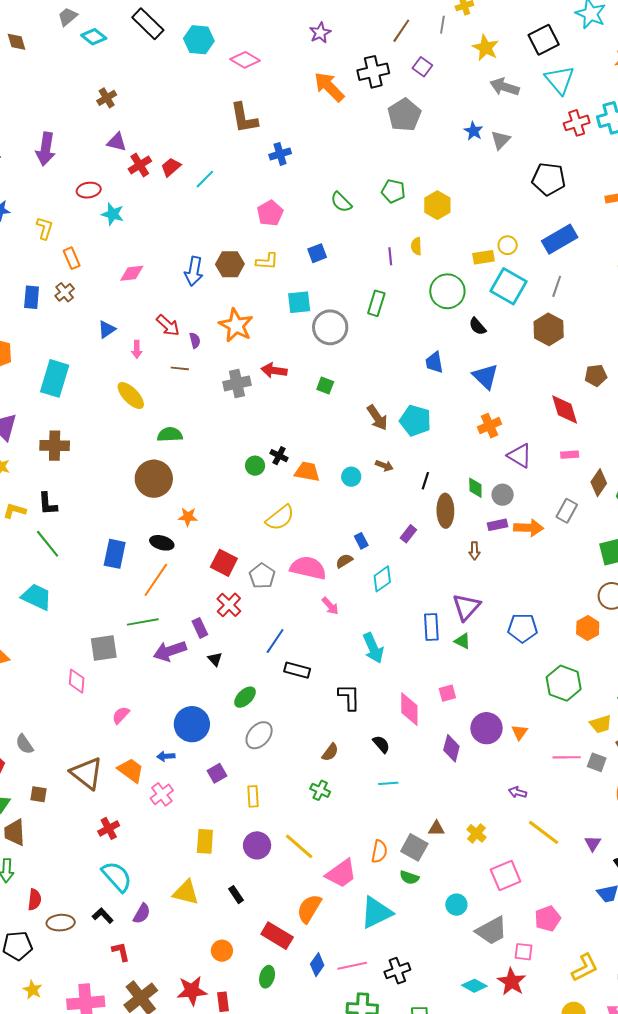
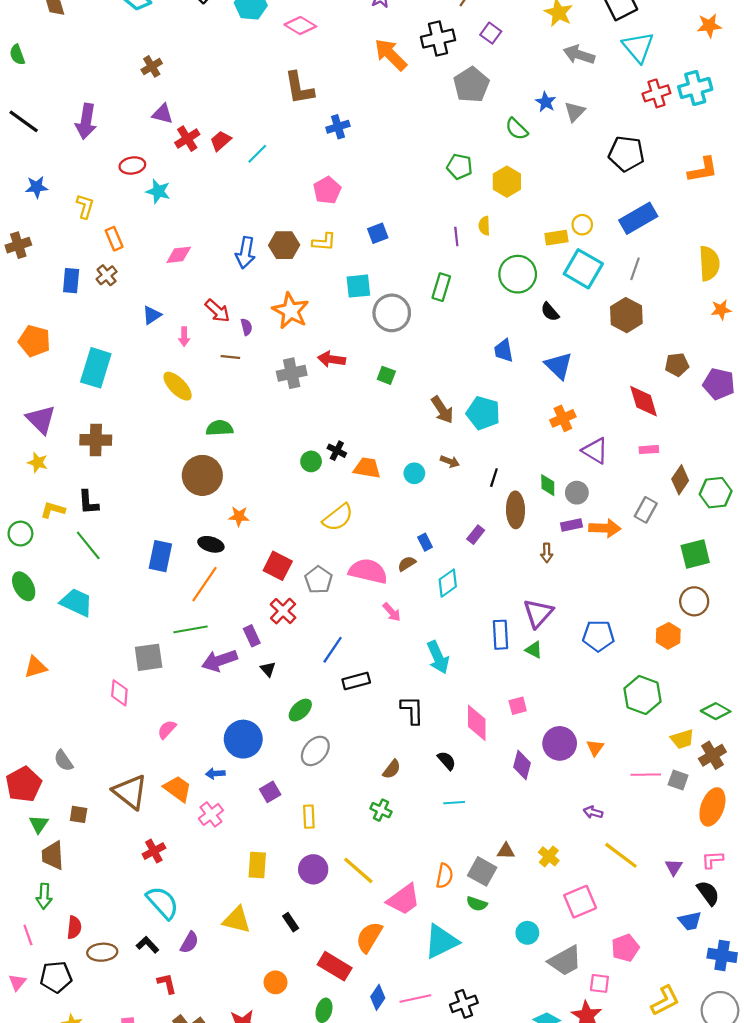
green semicircle: (341, 202) -> (517, 129), moved
black rectangle: (297, 670) -> (356, 681), turned -30

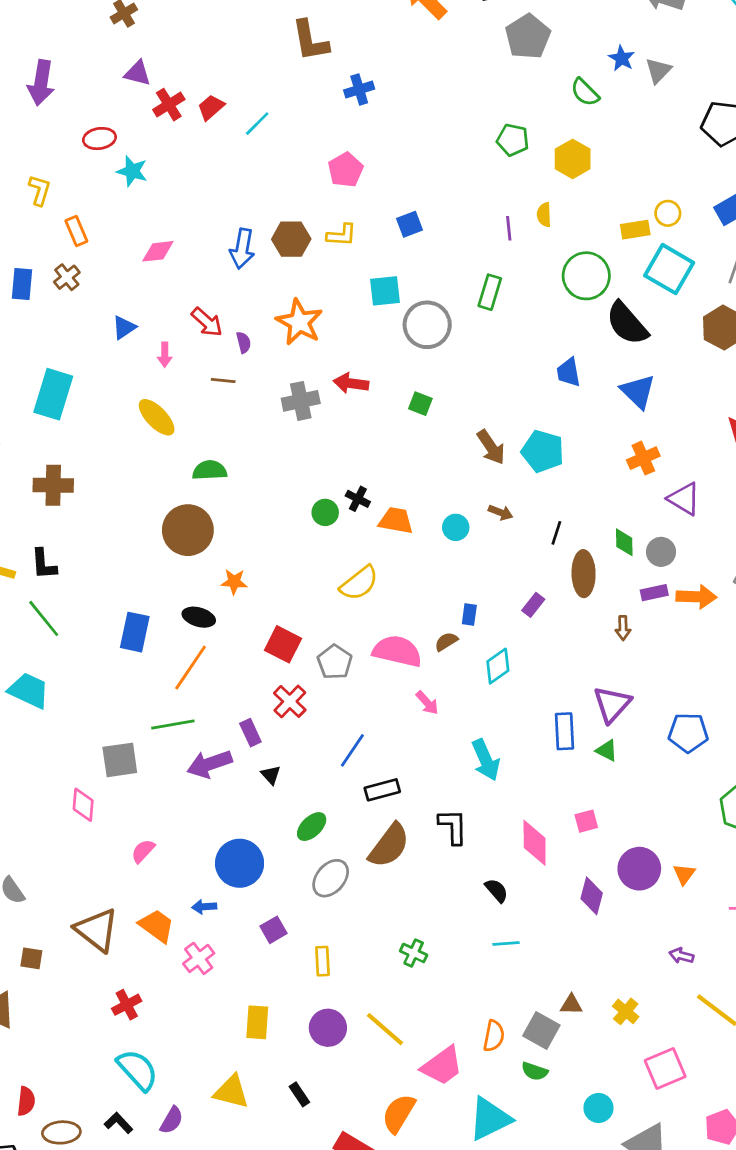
black semicircle: (550, 312) -> (627, 323), size x1.8
blue rectangle: (425, 542) -> (469, 614), turned 35
brown semicircle: (392, 769) -> (389, 846), moved, size x1.8

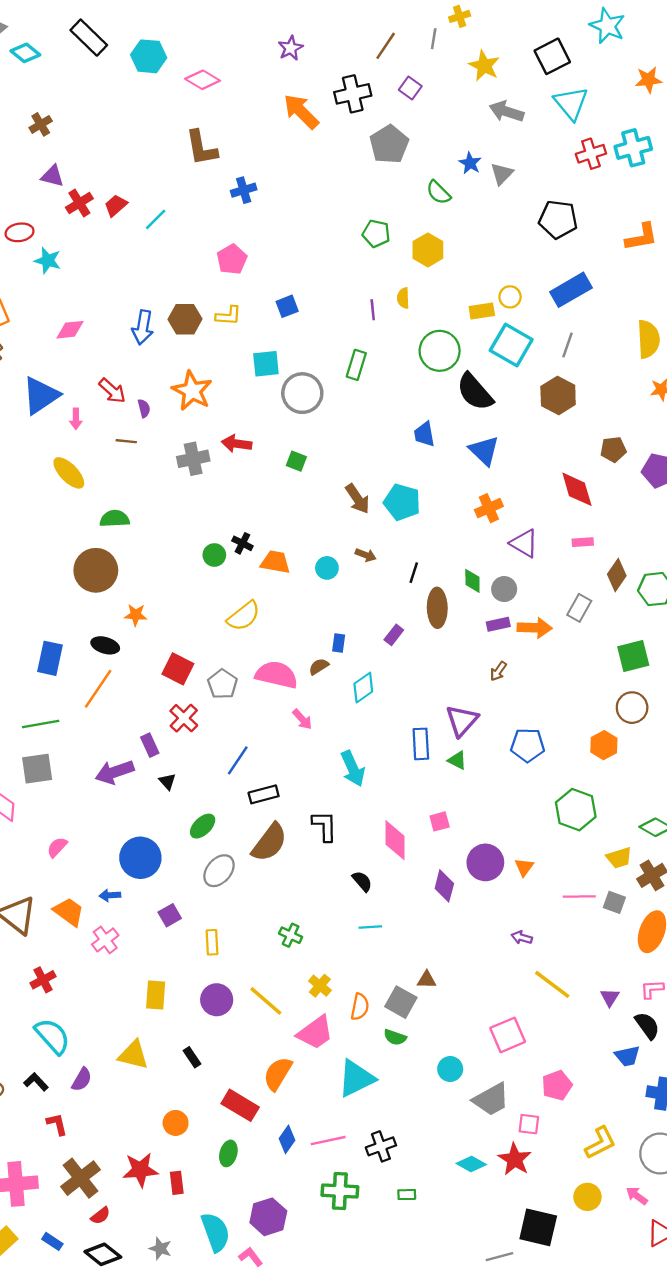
blue triangle: (124, 328) -> (41, 395), size x1.8
brown arrow: (623, 628) -> (498, 671), moved, turned 36
green line: (173, 725) -> (41, 724), moved
yellow cross: (626, 1011) -> (320, 986), moved

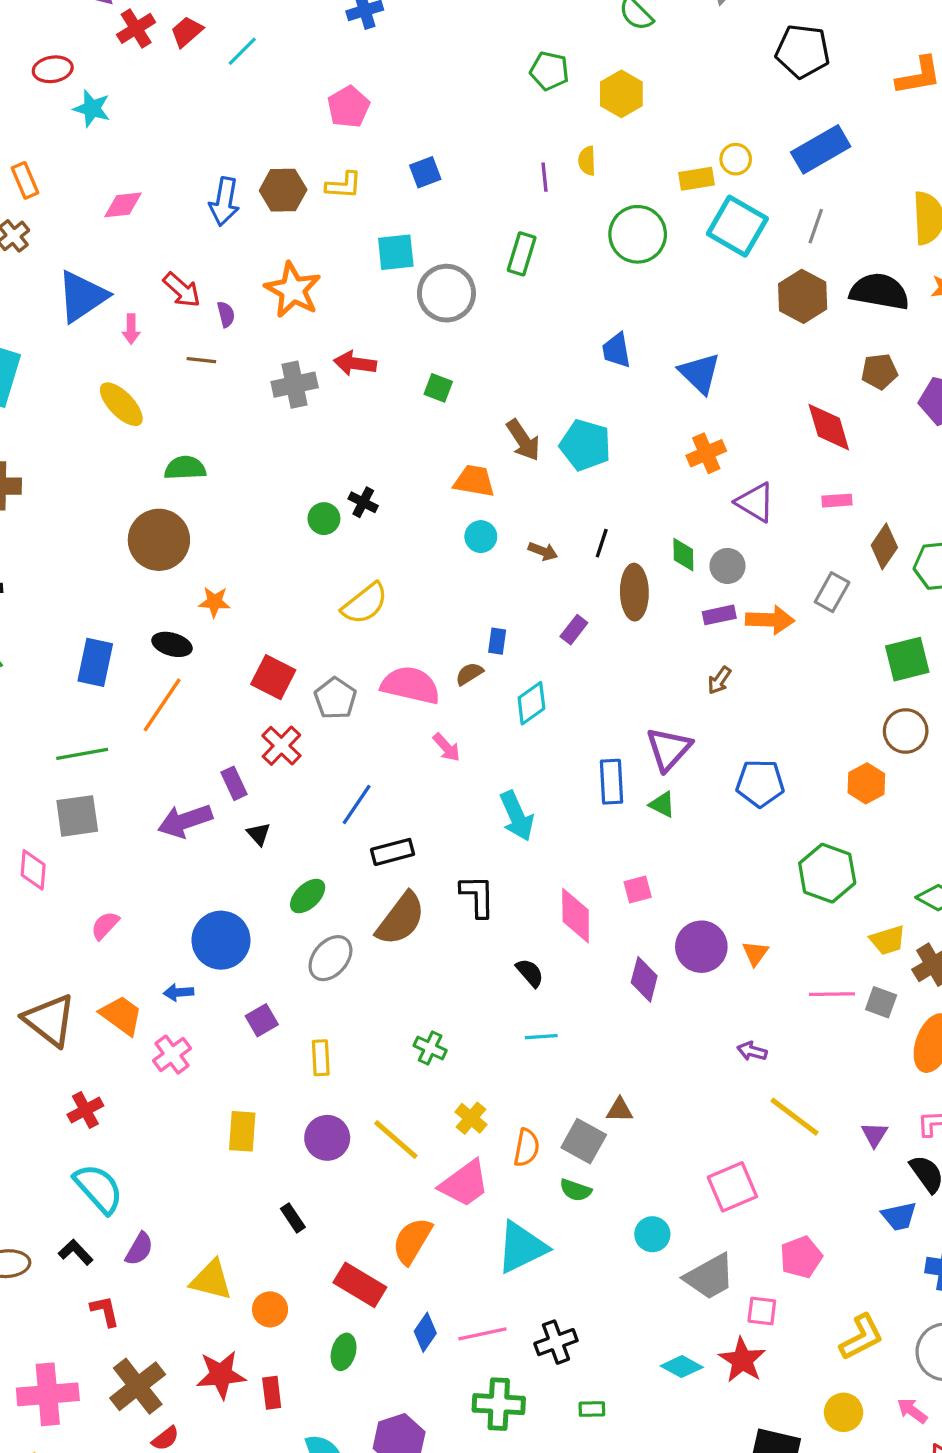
black semicircle: (475, 392) -> (879, 291), moved, turned 141
brown arrow: (366, 555) -> (543, 551), moved
orange trapezoid: (275, 562) -> (474, 481), moved
yellow triangle: (133, 1055) -> (211, 1280), moved

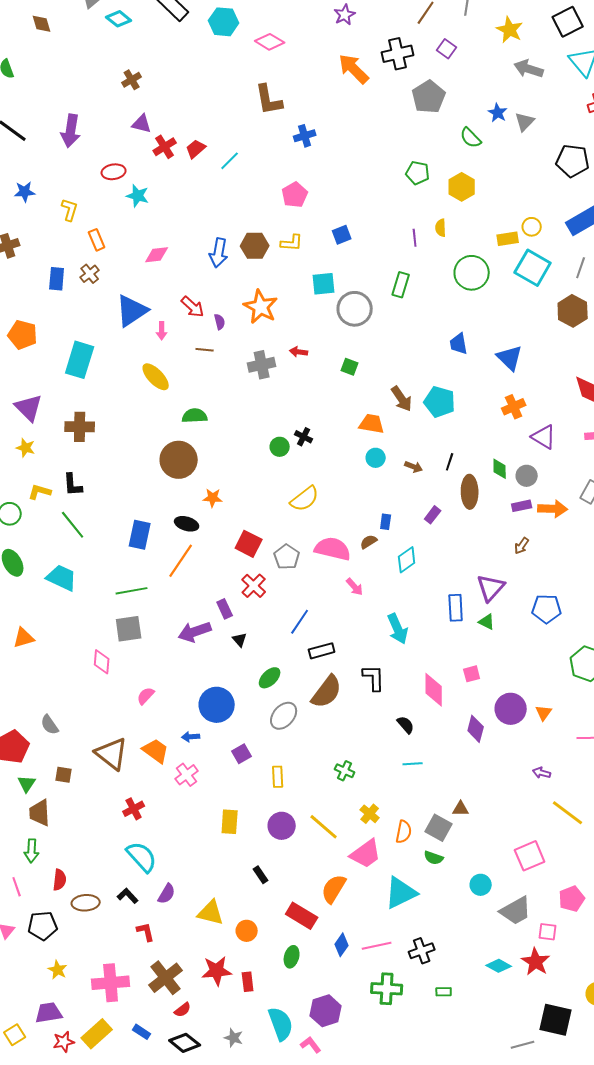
red arrow: (355, 363) -> (299, 352), size x0.7

